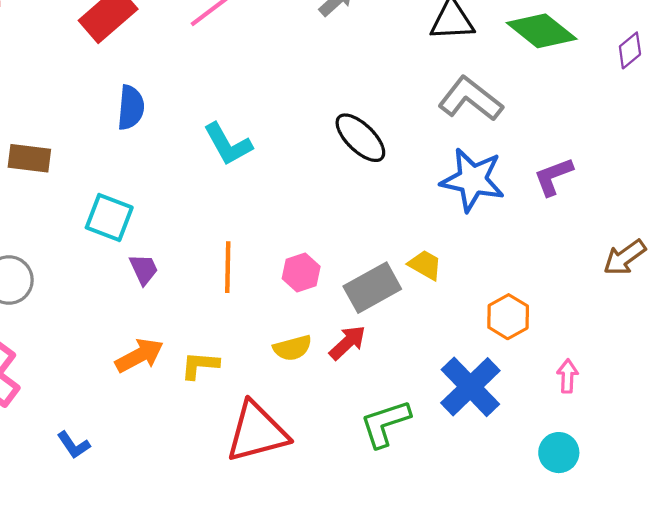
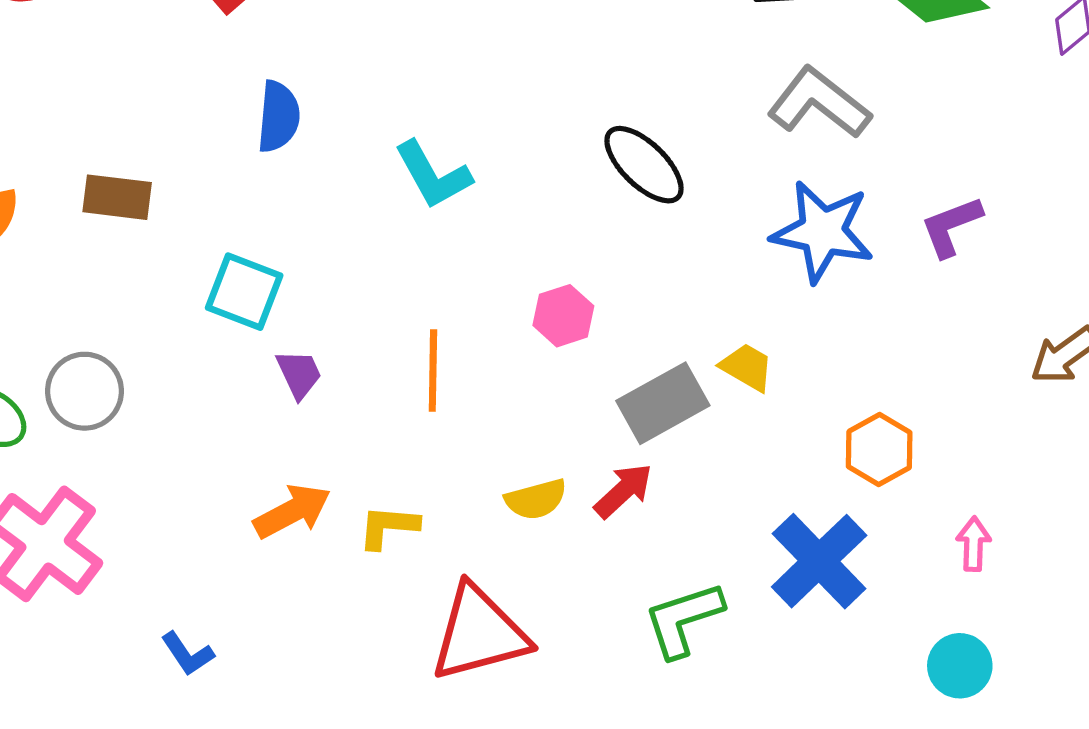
pink hexagon: (301, 272) -> (563, 316), moved

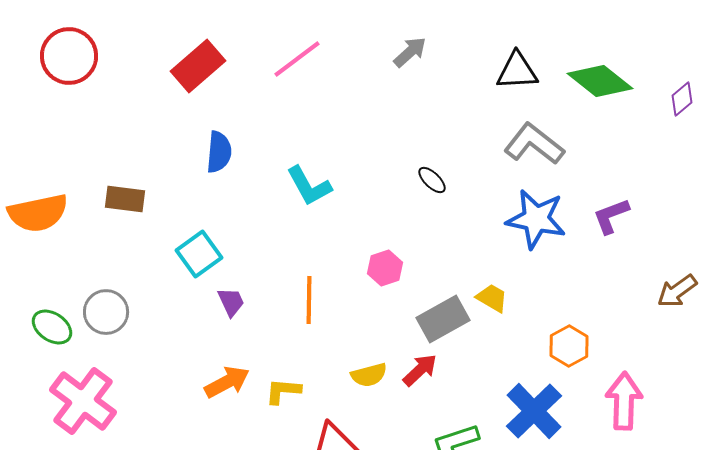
black ellipse: (644, 165) -> (432, 180), size x0.6
cyan square: (244, 292) -> (199, 254), turned 33
pink arrow: (974, 544) -> (624, 401), size x1.8

